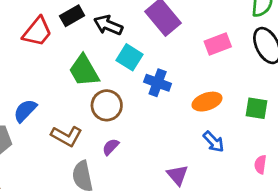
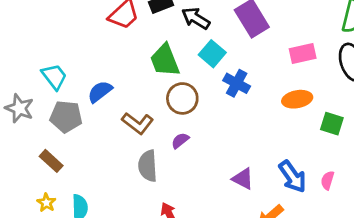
orange ellipse: (207, 102) -> (297, 99), moved
blue arrow: (214, 142) -> (292, 176), moved, size x1.4
purple triangle: (177, 175) -> (243, 179), turned -30

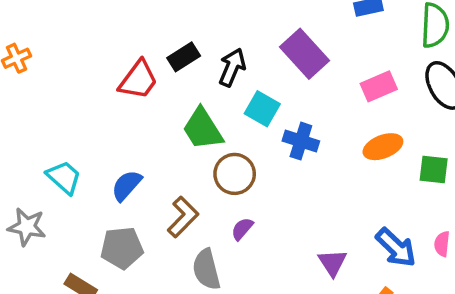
black arrow: (196, 18) -> (232, 67), turned 92
gray pentagon: (66, 117) -> (122, 248), moved
brown L-shape: (138, 123) -> (183, 217), turned -72
purple triangle: (243, 179) -> (332, 263), turned 40

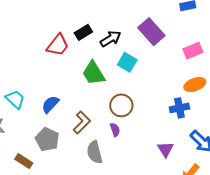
black arrow: (232, 67) -> (111, 39), turned 35
blue cross: (301, 141) -> (179, 108), moved, turned -30
brown circle: (235, 174) -> (121, 105), moved
purple semicircle: (242, 229) -> (115, 130), turned 120
gray pentagon: (122, 248) -> (47, 139), turned 30

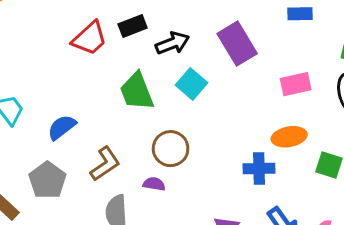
purple semicircle: (115, 130) -> (154, 184), turned -72

